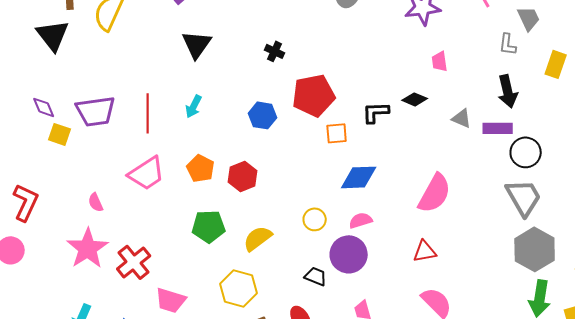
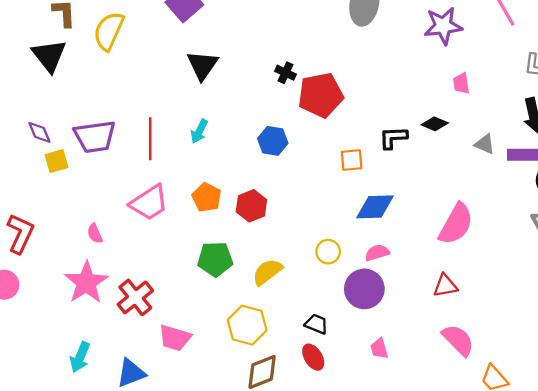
red pentagon: (314, 95) -> (321, 95), moved
yellow square: (60, 134) -> (57, 161), turned -35
black trapezoid: (316, 276) -> (316, 324), moved

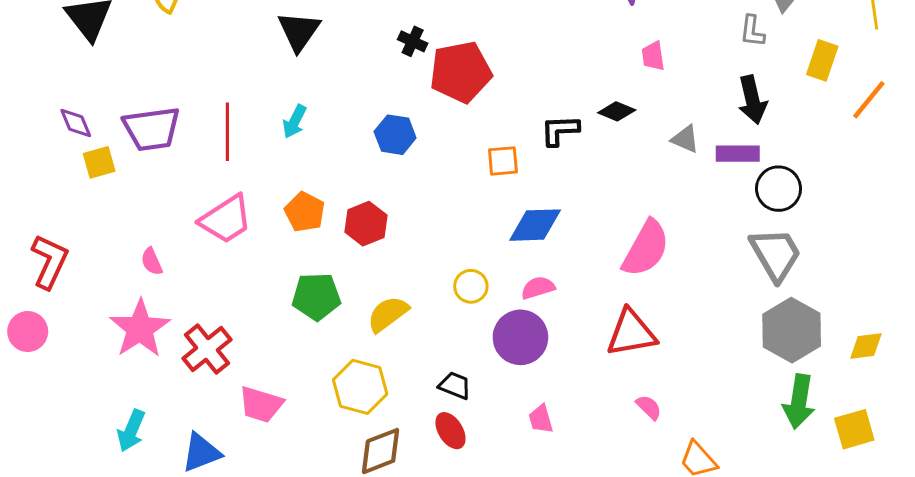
red triangle: (445, 286) -> (631, 333), size x1.5
pink semicircle: (458, 340) -> (649, 407), size x0.6

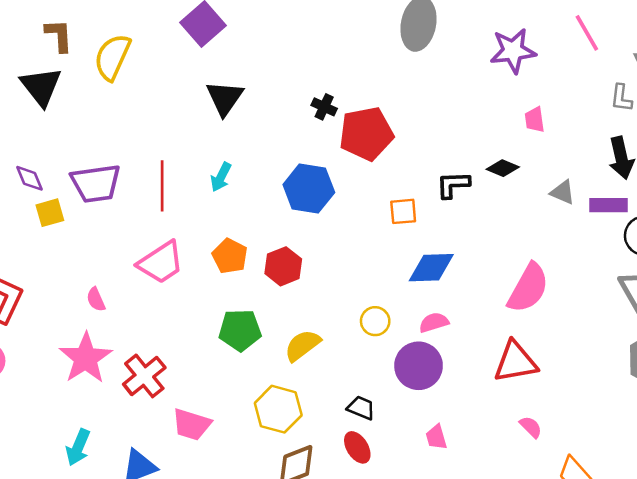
blue hexagon: (395, 135) -> (309, 188), size x1.4

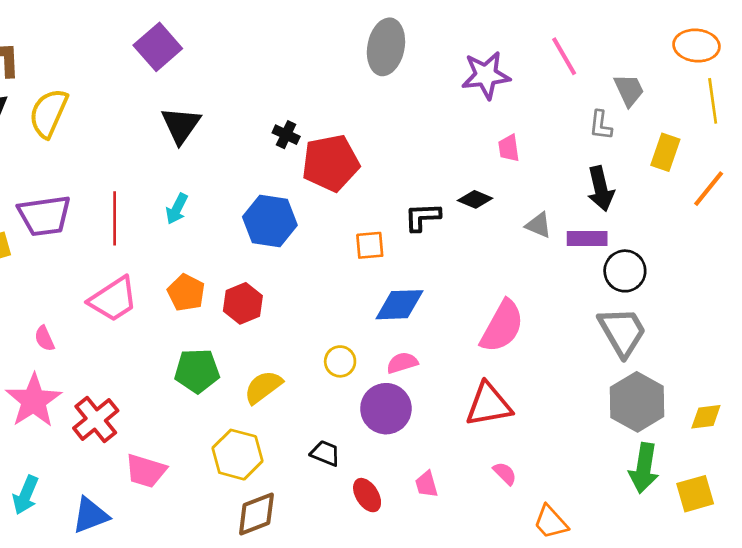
yellow semicircle: (112, 57) -> (48, 113), moved
pink trapezoid: (436, 437) -> (426, 484), moved
red ellipse: (357, 447) -> (367, 495), moved

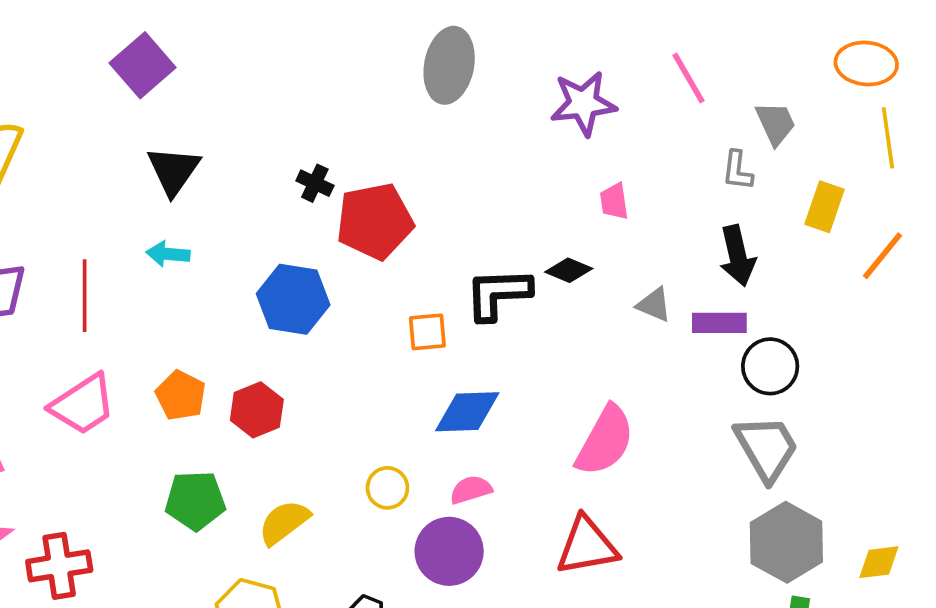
cyan arrow: (177, 209) -> (168, 254), moved, turned 68
black L-shape: (422, 217) -> (498, 294), size x1.4
red cross: (96, 419) -> (59, 566), turned 30

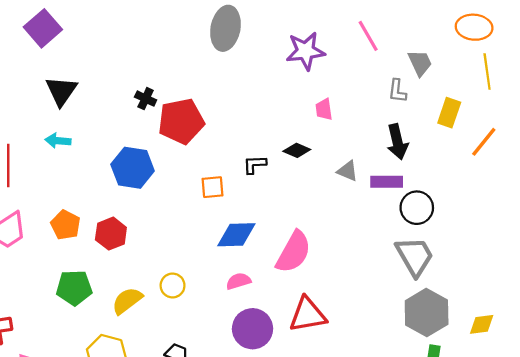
black L-shape: (498, 294) -> (255, 164), size x0.6
pink semicircle: (605, 441) -> (294, 252), moved
yellow circle: (387, 488) -> (173, 285), moved
purple circle: (449, 551) -> (253, 329), moved

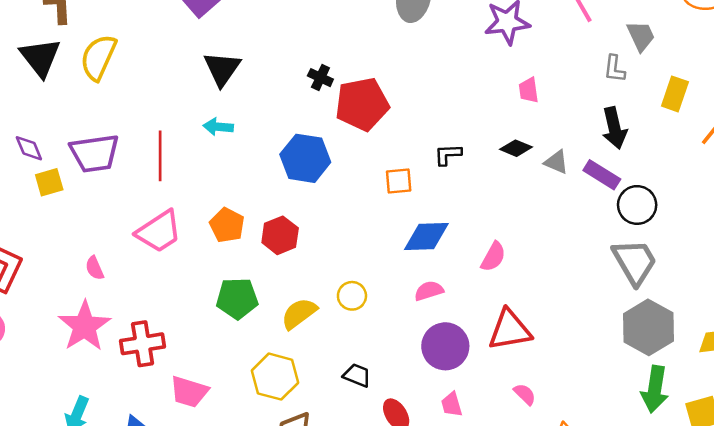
black diamond: (297, 150) -> (516, 148), moved
purple rectangle: (387, 182) -> (602, 175), turned 32
pink semicircle: (294, 252) -> (493, 257), size x0.6

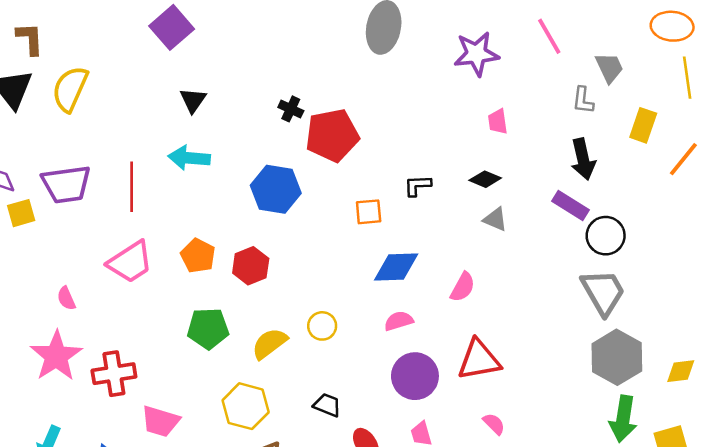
black triangle: (222, 69) -> (193, 100), size x0.7
cyan arrow: (218, 127) -> (189, 158), size x1.4
gray triangle: (556, 162) -> (495, 219), moved

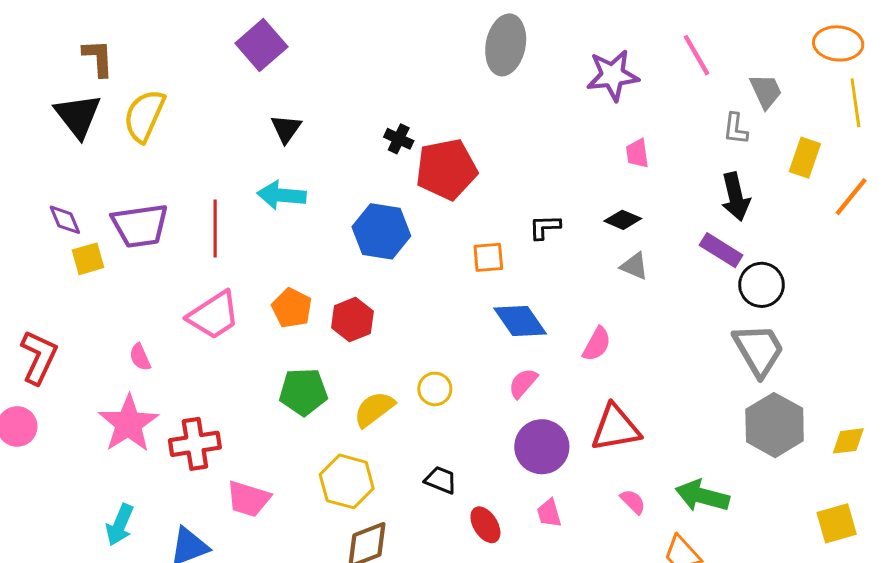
blue diamond: (396, 267) -> (520, 321), turned 57
pink semicircle: (399, 321) -> (523, 383), turned -32
green arrow: (623, 419) -> (702, 496), moved, turned 96

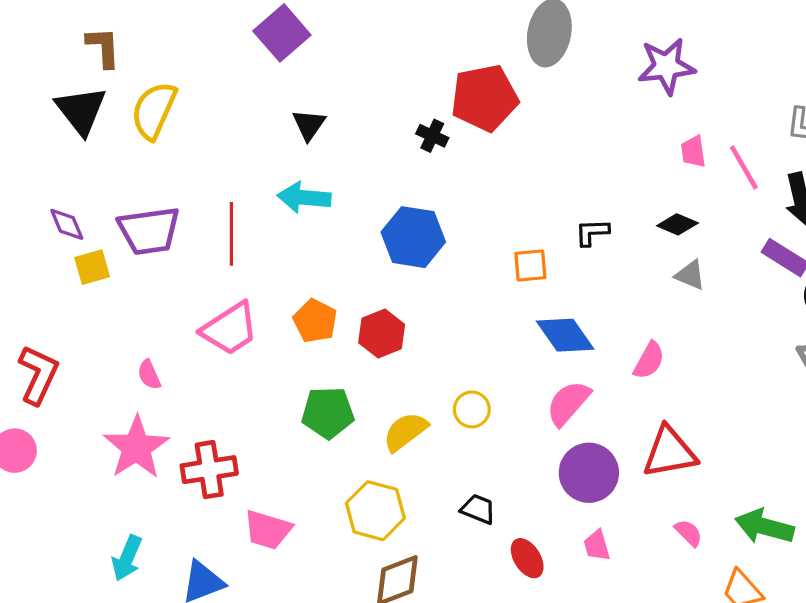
pink line: (696, 55) -> (744, 167), moved
red pentagon: (446, 169) -> (484, 98), moved
pink semicircle: (523, 383) -> (568, 403), size x1.4

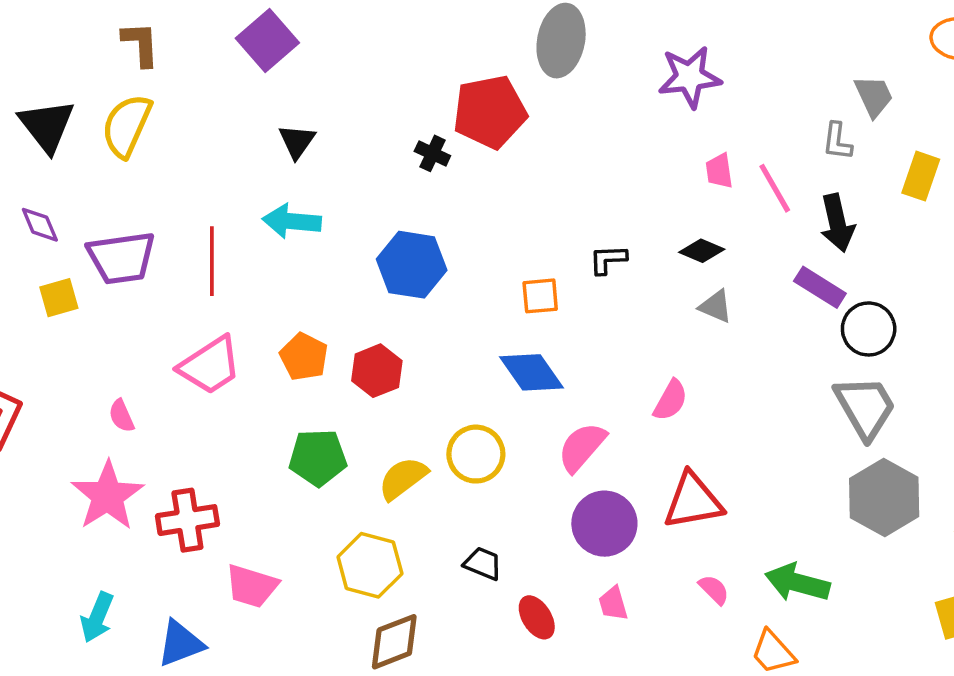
brown L-shape: (103, 47) -> (141, 44), moved
purple diamond: (67, 224) -> (40, 225), moved
blue diamond: (565, 335) -> (531, 372), moved
yellow circle: (472, 409) -> (476, 454), size x1.4

